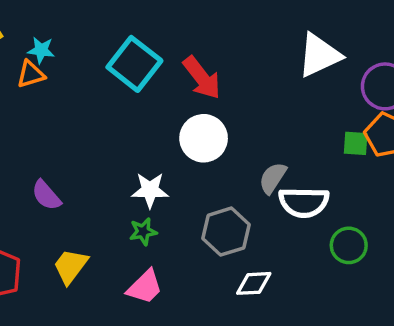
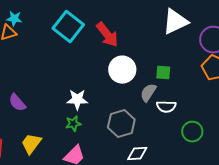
white circle: (204, 138) -> (122, 70), moved
green square: (356, 143) -> (163, 73), moved
white semicircle: (304, 202) -> (166, 107), size x0.7

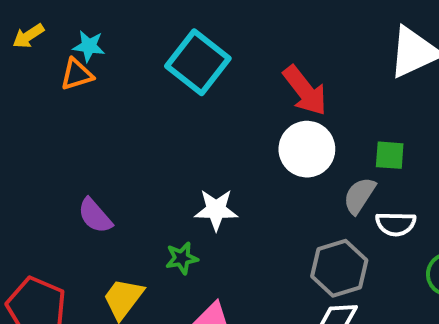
red arrow: (107, 35) -> (305, 91), moved
green star: (73, 124) -> (182, 258), moved
gray hexagon: (121, 124) -> (339, 268), moved

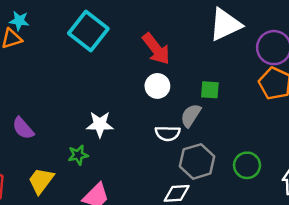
white circle: (307, 149) -> (157, 86), size x0.7
white semicircle: (396, 224) -> (168, 133), moved
gray hexagon: (339, 268) -> (197, 161), moved

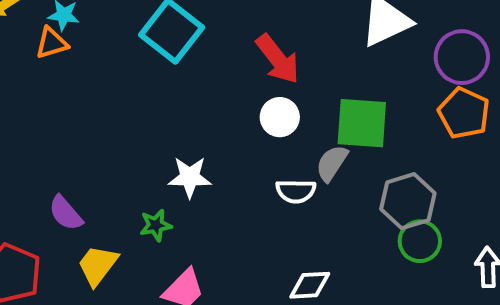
green square: (210, 90) -> (362, 123), size x1.8
purple semicircle: (23, 128) -> (66, 213), moved
gray hexagon: (197, 161) -> (408, 201), moved

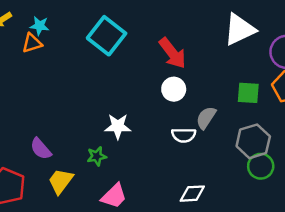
green square: (362, 123) -> (248, 93), moved, size x0.7

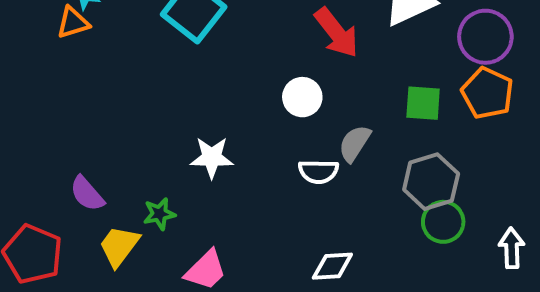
red arrow: (172, 53) -> (337, 33), moved
green star: (97, 156) -> (159, 214), moved

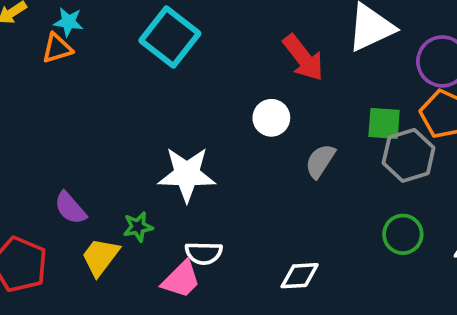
white star: (212, 157) -> (187, 174), size x1.4
white semicircle: (318, 172) -> (204, 253), moved
gray hexagon: (431, 182) -> (409, 155), moved

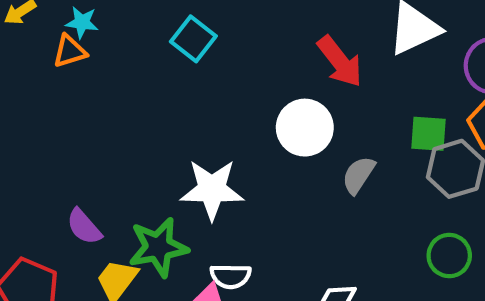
cyan square: (170, 37) -> (193, 39), size x0.7
white circle: (271, 118) -> (305, 128), size x1.4
green star: (138, 227) -> (158, 247), size x1.8

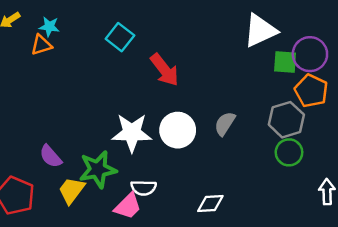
red arrow: (340, 62) -> (165, 70), moved
white circle: (305, 128) -> (178, 130), moved
green square: (429, 134) -> (285, 62), moved
green circle: (449, 256) -> (289, 152), moved

